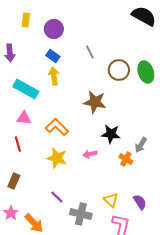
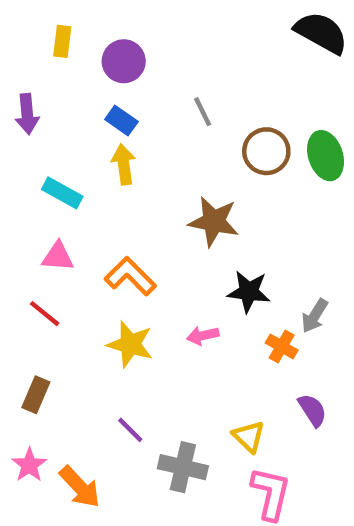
cyan rectangle: (26, 89) -> (62, 193), size x0.7
red line: (18, 144) -> (45, 314), turned -35
purple semicircle: (140, 202) -> (312, 410), moved

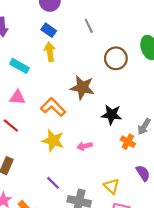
brown circle: (266, 151) -> (116, 58), moved
brown star: (214, 221) -> (82, 88), moved
pink arrow: (203, 336) -> (84, 146), moved

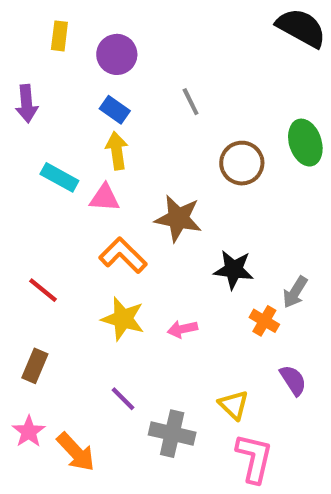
pink triangle: (17, 97) -> (105, 198), moved

